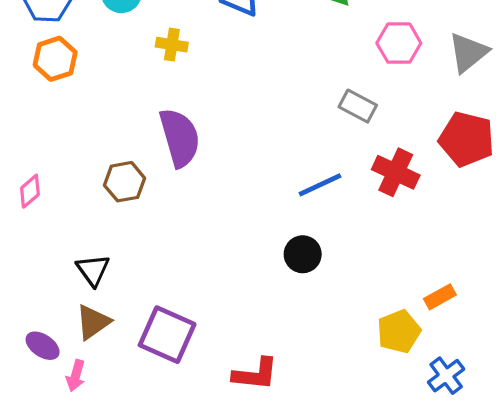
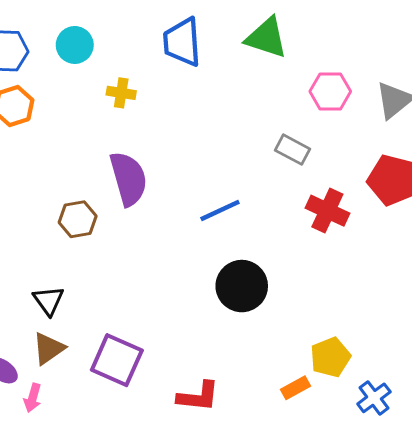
blue line: (320, 185) -> (220, 211), moved
black circle: (303, 254) -> (242, 286), size x1.5
orange rectangle: (440, 297) -> (295, 388), moved

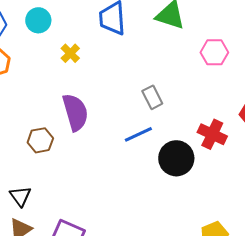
yellow cross: (121, 93) -> (70, 53), turned 36
gray rectangle: (293, 150) -> (152, 97), moved, turned 35
black circle: (242, 286) -> (176, 158), moved

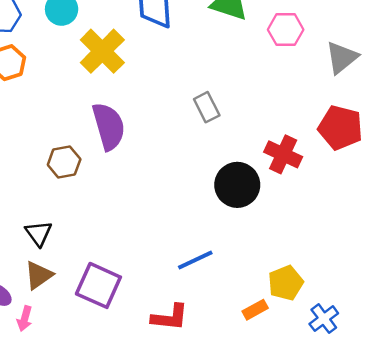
pink hexagon: (214, 52) -> (286, 30), moved
yellow cross: (70, 53) -> (102, 51), size x1.8
blue line: (138, 134) -> (195, 260), moved

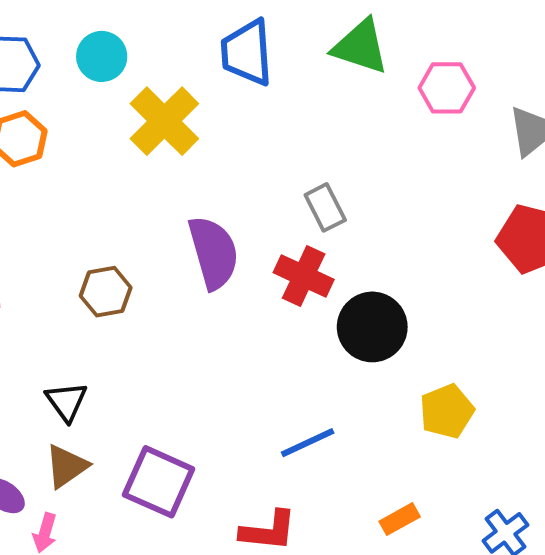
purple semicircle: (109, 126) -> (213, 252), moved
red cross: (283, 154) -> (304, 276), moved
yellow pentagon: (286, 283) -> (447, 411), moved

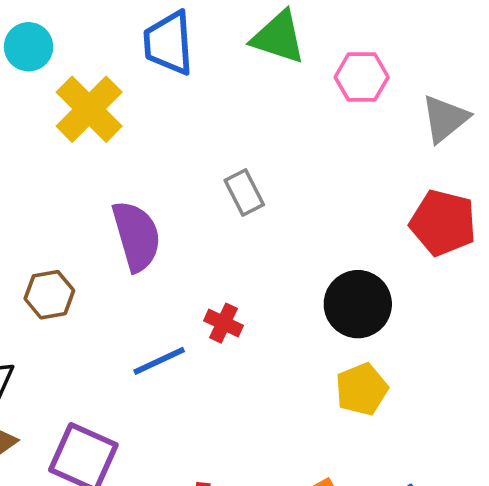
red cross: (304, 276) -> (223, 323), moved, size x0.7
brown hexagon: (106, 292) -> (49, 295), moved
black circle: (372, 327) -> (358, 304), moved
blue line: (308, 443) -> (159, 361), moved

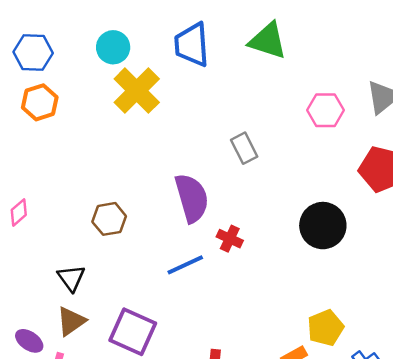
cyan circle: (29, 47) -> (113, 47), moved
pink hexagon: (362, 77) -> (325, 110), moved
purple semicircle: (136, 236) -> (192, 198), moved
yellow pentagon: (362, 389) -> (325, 328), moved

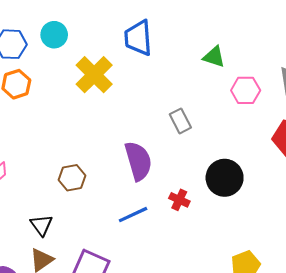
green triangle: (268, 41) -> (214, 57), moved, size x0.7
cyan circle: (113, 47) -> (54, 35), moved
black circle: (323, 226) -> (225, 178), moved
red cross: (230, 239) -> (179, 200), moved

